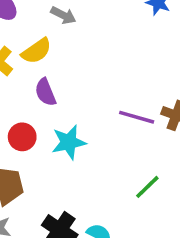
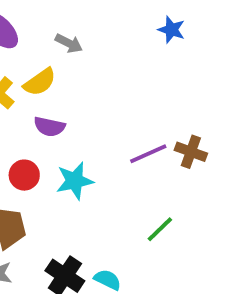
purple semicircle: (45, 92) -> (49, 127), turned -56
purple line: (137, 117) -> (148, 154), turned -40

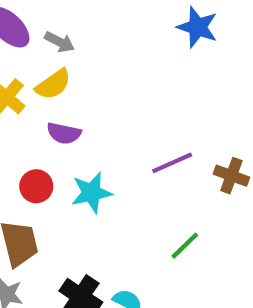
blue star: (171, 30) -> (197, 27), size x1.4
gray arrow: (69, 43) -> (60, 42), moved
brown cross: (191, 152) -> (231, 176), moved

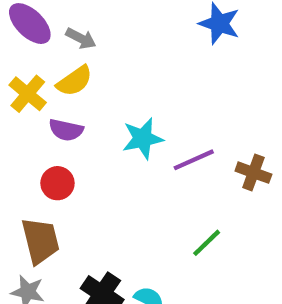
purple semicircle: (64, 133) -> (66, 130), moved
cyan star: (91, 193) -> (143, 138), moved

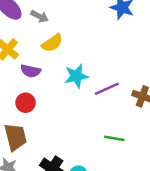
yellow semicircle: (75, 81) -> (52, 43), moved
green line: (207, 243) -> (114, 138), turned 54

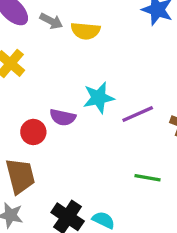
yellow semicircle: (52, 43) -> (86, 31), moved, turned 40
purple semicircle: (31, 71) -> (63, 117), moved

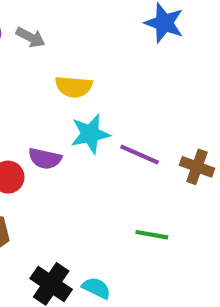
yellow semicircle: (86, 31) -> (74, 87), moved
purple line: (138, 114) -> (139, 154), turned 48

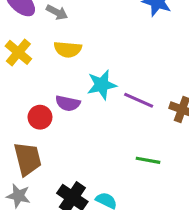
yellow semicircle: (74, 87) -> (68, 49), moved

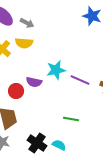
yellow semicircle: (68, 49) -> (24, 43), moved
green line: (148, 160) -> (71, 119), moved

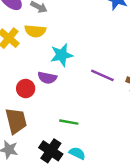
cyan star: (56, 70) -> (62, 55), moved
green line: (71, 119) -> (69, 122), moved

